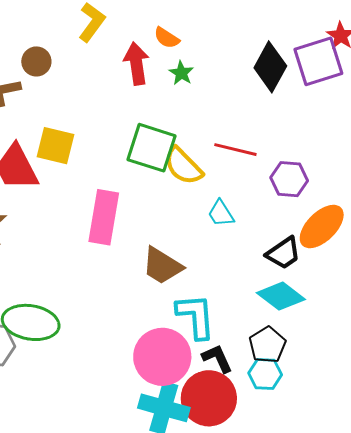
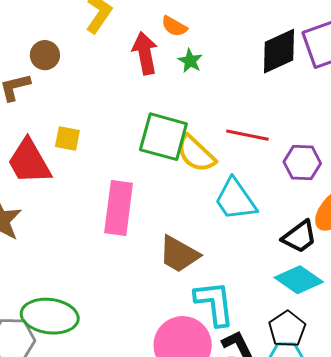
black diamond: (270, 67) -> (279, 51), turned 39
yellow square: (56, 146) -> (67, 138), size x0.7
cyan trapezoid: (221, 213) -> (235, 200), size x1.6

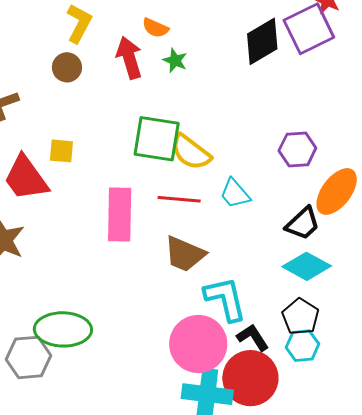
brown circle: (45, 55) -> (67, 67), moved
red line: (247, 135) -> (179, 199), moved
cyan trapezoid: (235, 200) -> (235, 193), size x0.7

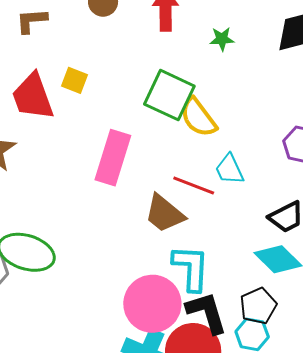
green star: (175, 60) -> (222, 39), moved, turned 30
red line: (179, 199) -> (194, 185), moved
black L-shape: (253, 337) -> (207, 313), size x1.4

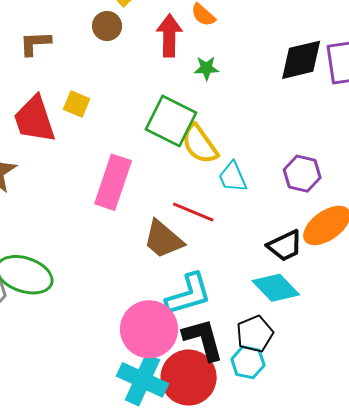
green star: (222, 39) -> (206, 68), moved
cyan trapezoid: (229, 169) -> (233, 177), moved
cyan L-shape: (191, 268) -> (188, 294), turned 69

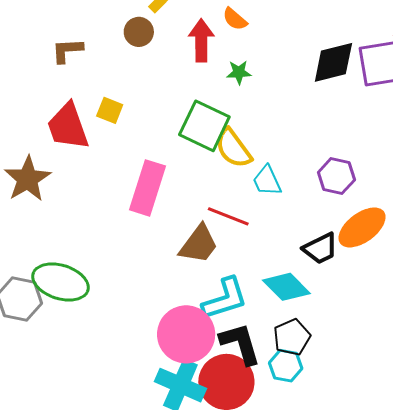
brown trapezoid: (163, 239) -> (199, 244), turned -93
cyan diamond: (276, 288) -> (286, 287), moved

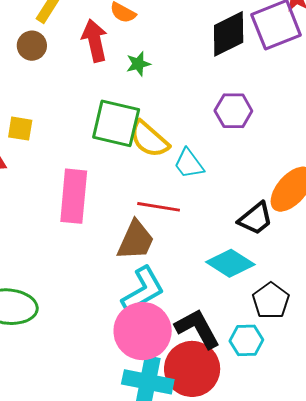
purple hexagon: (336, 176) -> (233, 111), moved
cyan L-shape: (225, 299) -> (143, 290), moved
black pentagon: (292, 337) -> (271, 301), moved

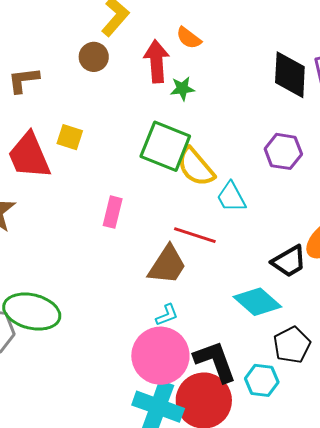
black diamond: (229, 34) -> (290, 75), turned -69
green star: (138, 64) -> (182, 89), moved
pink rectangle: (74, 196) -> (113, 212), size x0.6
cyan L-shape: (143, 290) -> (167, 315), size x0.5

